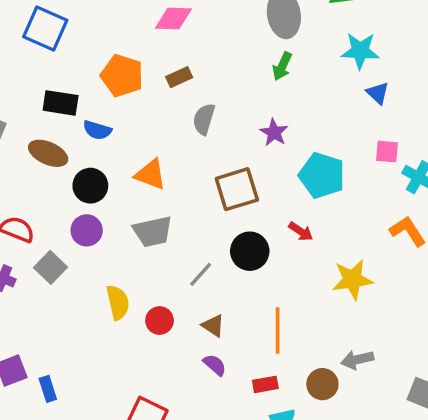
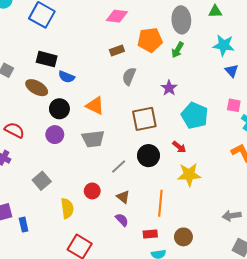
orange pentagon: (122, 76) -> (150, 40), moved, turned -30
gray square: (51, 267) -> (42, 181), moved
yellow star: (352, 280) -> (189, 175), moved
yellow semicircle: (118, 302) -> (67, 208), moved
gray arrow: (357, 360) -> (232, 216), moved

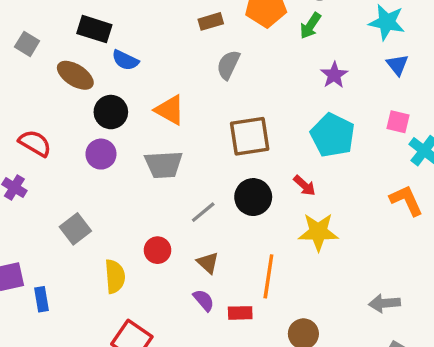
purple star: (169, 88) -> (334, 75), moved
red rectangle: (150, 234) -> (240, 313), moved

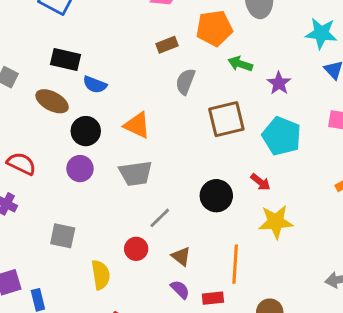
green arrow: (310, 26) -> (240, 64), moved, turned 80
brown square: (250, 136) -> (226, 119), moved
gray line: (203, 212) -> (160, 218), moved
gray square: (75, 229) -> (63, 236), turned -36

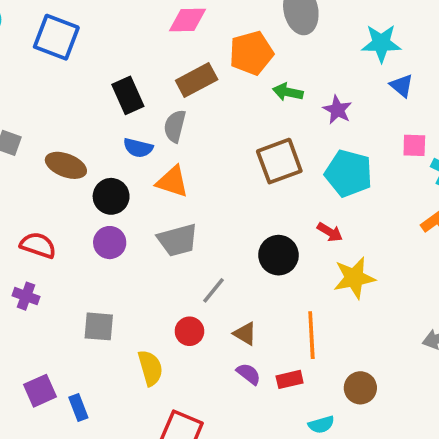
brown rectangle: (167, 45) -> (197, 80), size x1.5
black rectangle: (66, 60) -> (128, 95), moved, turned 60
gray semicircle: (185, 82) -> (175, 126), moved
blue semicircle: (95, 85) -> (138, 148), moved

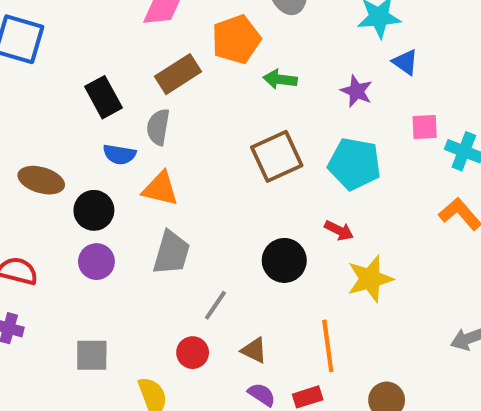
purple star: (337, 110) -> (357, 91), moved
gray trapezoid: (178, 240) -> (171, 253), turned -54

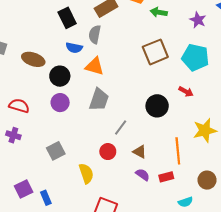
yellow star: (370, 279) -> (205, 130), moved
gray square: (92, 355) -> (56, 151), turned -30

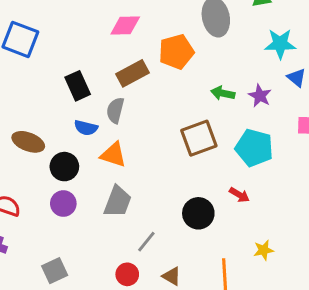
green arrow: (159, 12) -> (223, 93), moved
yellow star: (205, 130) -> (264, 250), size x0.6

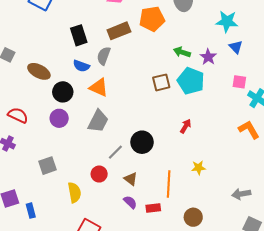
brown square: (199, 138) -> (161, 82), size x0.7
cyan pentagon: (254, 148) -> (191, 81), moved
red arrow: (239, 195) -> (186, 126), turned -96
black circle: (198, 213) -> (142, 142), moved

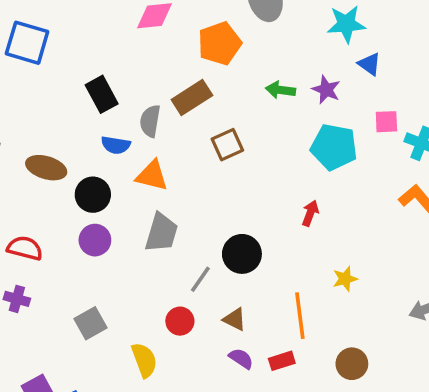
brown rectangle: (119, 31) -> (192, 97), moved
cyan pentagon: (191, 81) -> (334, 147), moved
brown square: (161, 82) -> (227, 145), moved

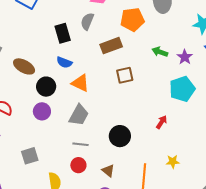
gray semicircle: (150, 121) -> (87, 21), moved
cyan pentagon: (334, 147) -> (182, 89), turned 30
gray line: (200, 279) -> (80, 144), moved, turned 49

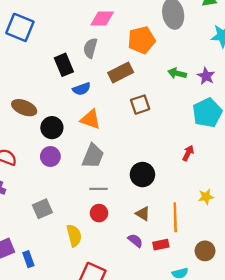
blue semicircle: (64, 62) -> (82, 89), moved, turned -35
brown triangle: (108, 171) -> (143, 214), moved

